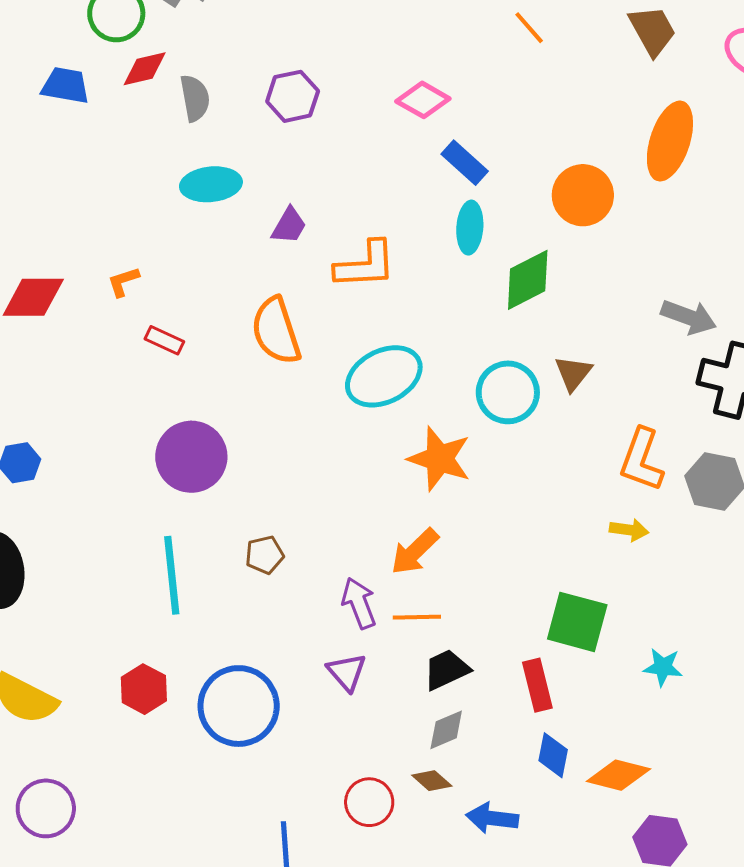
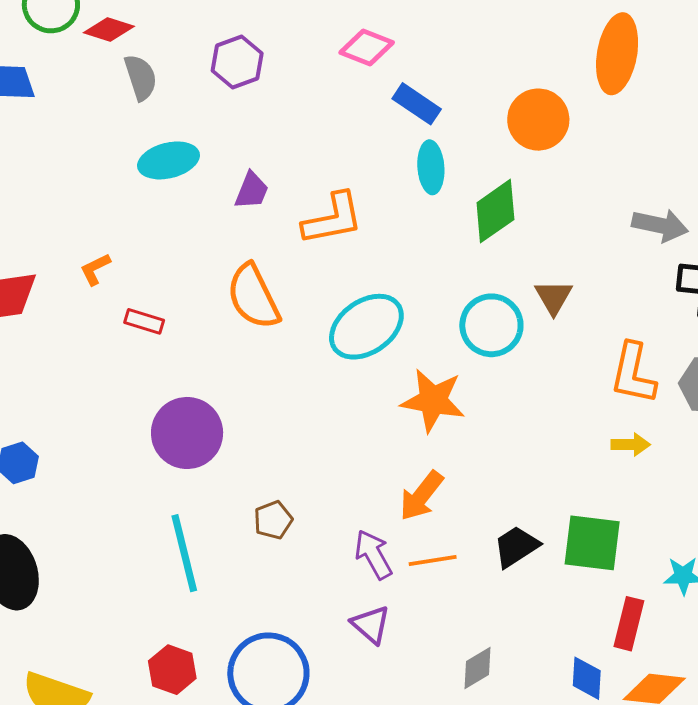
red diamond: (145, 69) -> (109, 29), moved, turned 39
black trapezoid: (447, 670) -> (516, 547), moved
red rectangle: (537, 685) -> (629, 624), moved, turned 36

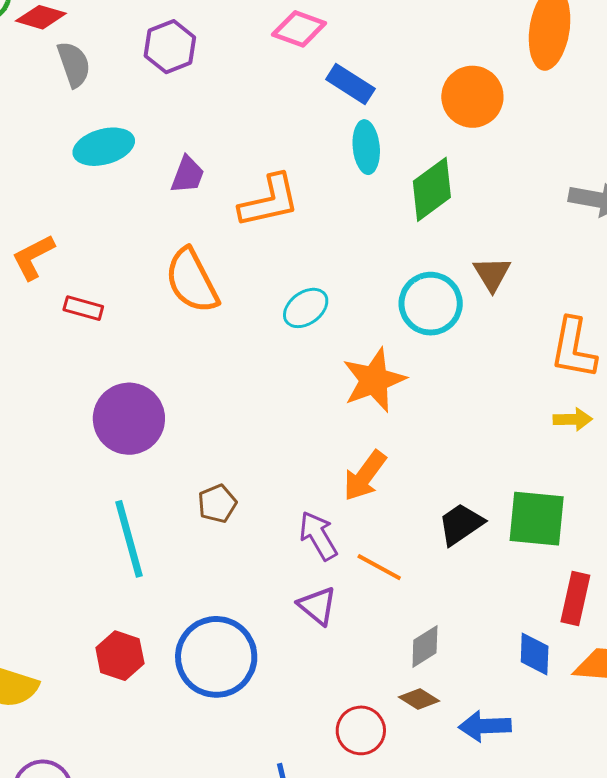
orange L-shape: (95, 269) -> (33, 257), size x1.4
cyan ellipse: (366, 327) -> (306, 308), size x0.6
orange star: (433, 400) -> (374, 380), turned -30
orange line: (433, 560) -> (379, 567), moved, turned 39

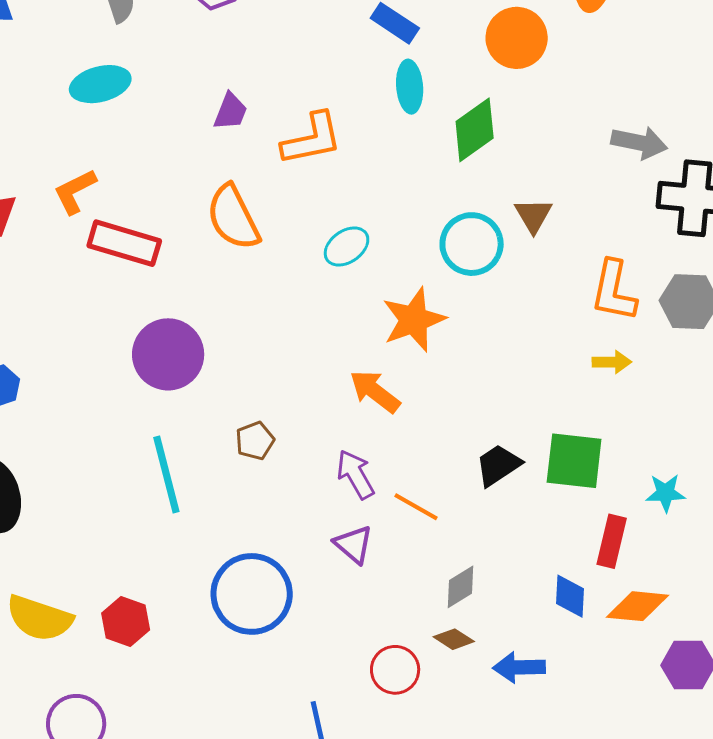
cyan ellipse: (104, 147) -> (100, 84), moved
red rectangle: (83, 308) -> (124, 243), size x1.8
orange arrow: (365, 476) -> (375, 391), moved, turned 90
red hexagon: (120, 656) -> (126, 621), moved

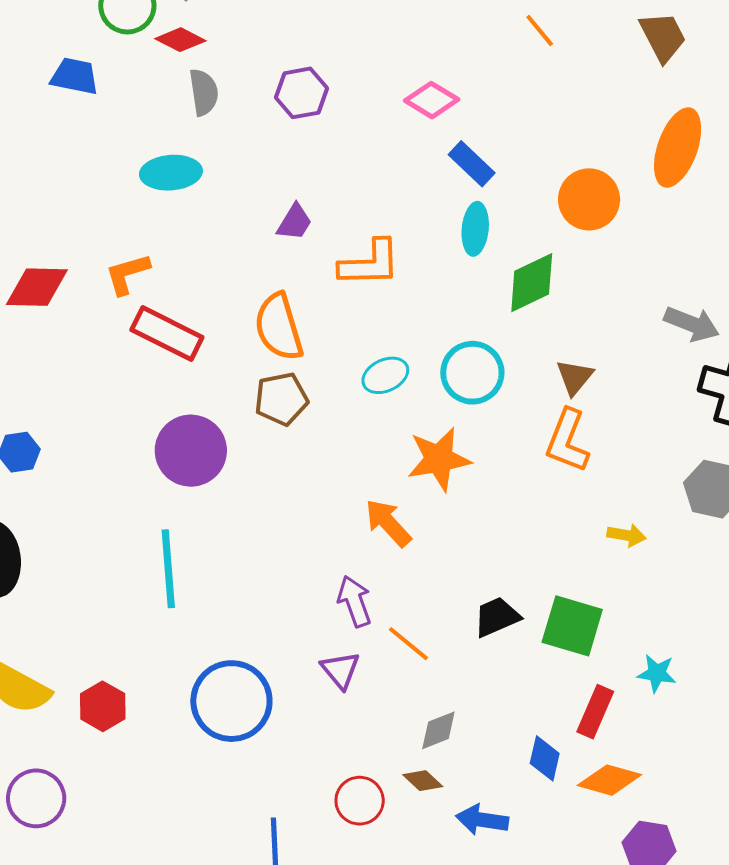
cyan circle: (472, 244) -> (472, 373), moved
orange L-shape: (614, 291) -> (567, 441), moved
brown pentagon: (255, 441) -> (281, 399), moved, size x1.4

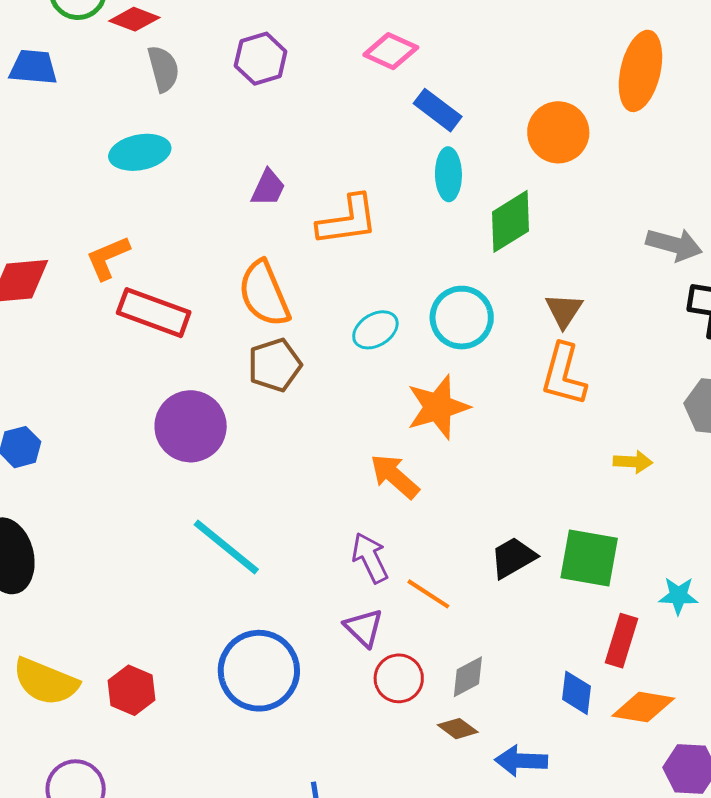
cyan line: (168, 569) -> (226, 547), moved, turned -40
red circle: (360, 801) -> (399, 678), moved

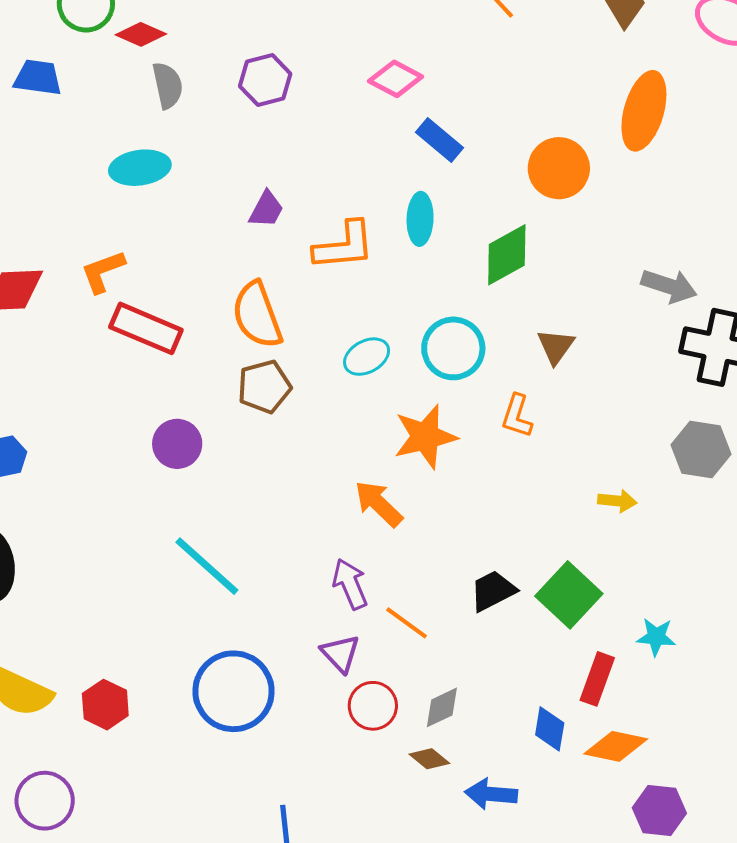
cyan ellipse: (448, 174) -> (420, 219), moved
orange L-shape: (564, 374) -> (517, 416), moved, size x0.7
purple circle: (191, 426) -> (177, 444), size x0.7
green square: (589, 558) -> (569, 595), turned 30

